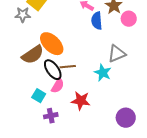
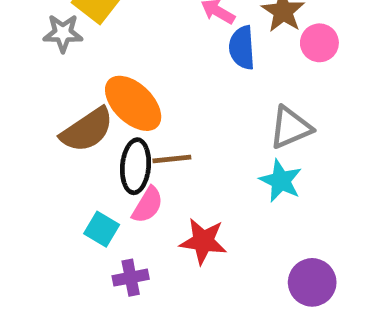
black ellipse: (53, 70) -> (136, 166), turned 40
cyan star: (103, 73) -> (281, 181), moved

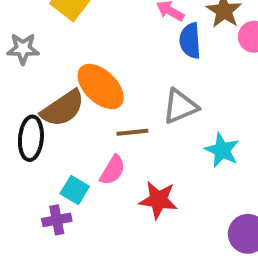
gray star: (63, 33) -> (23, 49), moved
gray triangle: (290, 128) -> (180, 106), moved
black ellipse: (136, 166) -> (31, 138), moved
purple cross: (131, 278) -> (57, 220), moved

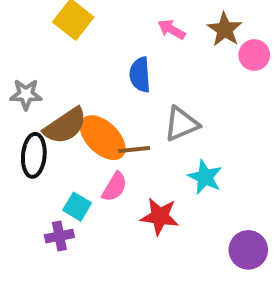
blue semicircle: (190, 41) -> (140, 75), moved
gray star: (23, 49) -> (26, 94), moved
orange ellipse: (101, 87) -> (103, 138), moved
cyan star: (222, 150) -> (205, 177), moved

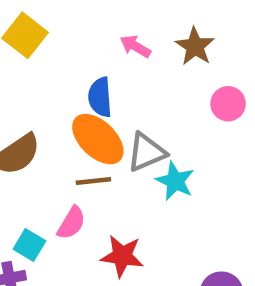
pink circle: (254, 55) -> (228, 104), moved
orange ellipse: (103, 138) -> (98, 139), moved
cyan star: (205, 177) -> (175, 181), moved

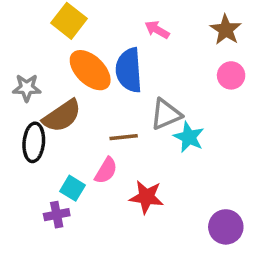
brown star: (195, 46) -> (226, 30), moved
blue semicircle: (100, 97) -> (129, 70), size x1.4
orange ellipse: (98, 139) -> (90, 70), moved

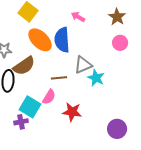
cyan square: (73, 188) -> (30, 107), size x1.5

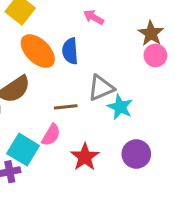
brown star: (117, 17) -> (151, 33), moved
blue semicircle: (62, 40) -> (70, 51), size x0.7
red star: (72, 112) -> (85, 157), turned 30
purple circle: (117, 129) -> (136, 154), moved

